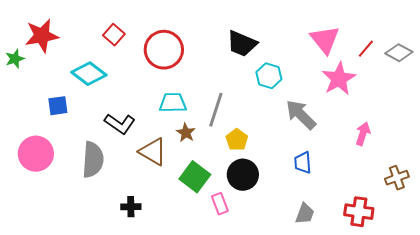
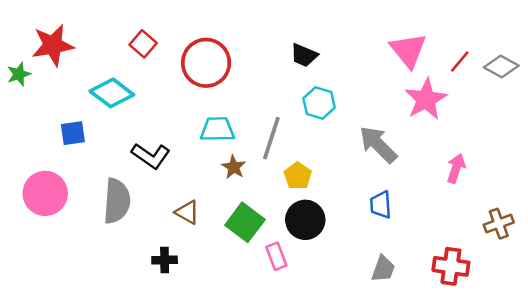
black trapezoid: (242, 44) -> (304, 55), size x0.7
cyan hexagon: (269, 76) -> (319, 103), moved
brown triangle: (153, 152) -> (187, 212), moved, size x0.7

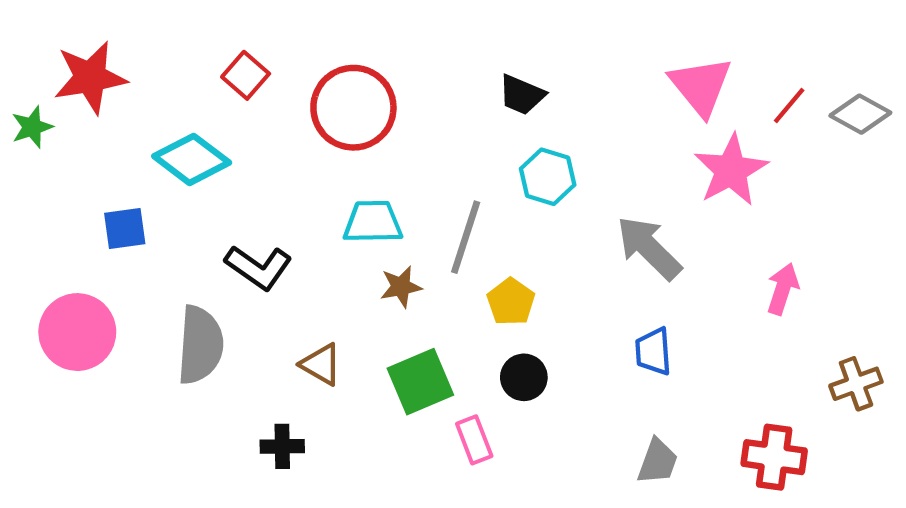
brown star: (234, 167) -> (401, 287), turned 30
black circle: (305, 220) -> (524, 377), size x0.7
green square: (245, 222) -> (420, 382), turned 30

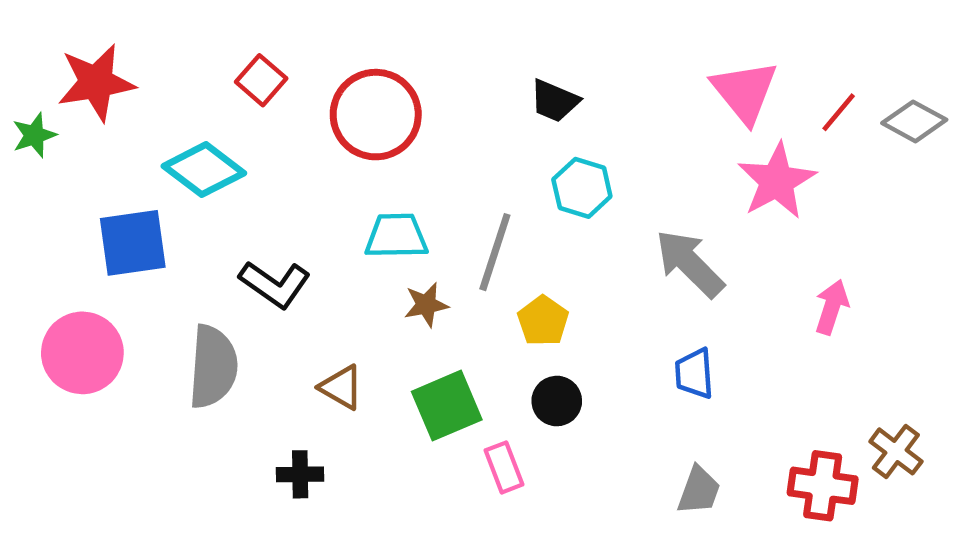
blue square: (125, 228) -> (133, 243), size x1.5
brown cross: (856, 384) -> (896, 451), moved, turned -33

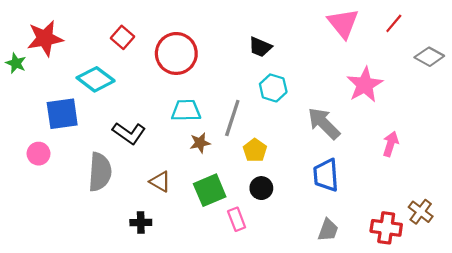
pink triangle: (745, 92) -> (343, 23), moved
red line: (839, 112) -> (394, 23), moved
green star: (34, 135) -> (16, 63), turned -30
pink circle: (82, 353) -> (39, 154), moved, size x0.6
blue trapezoid: (694, 374) -> (326, 175), size x1.4

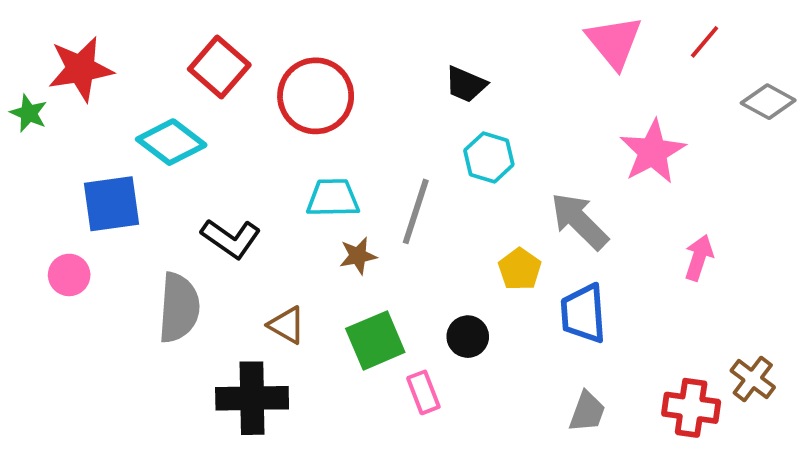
red square: (122, 37) -> (219, 67), size x1.4
yellow pentagon: (255, 150) -> (520, 269), moved
black cross: (141, 222) -> (252, 398), size x1.8

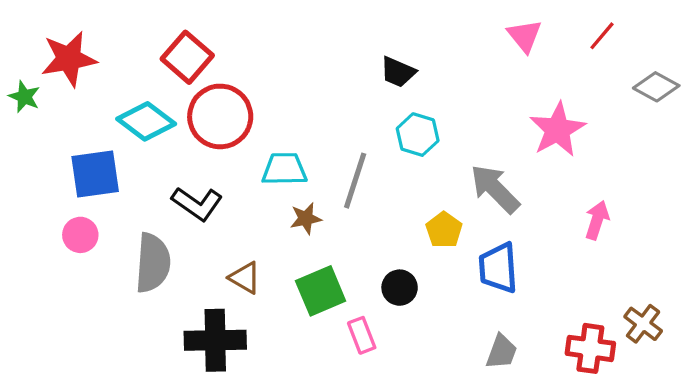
pink triangle: (614, 42) -> (525, 36), size x0.7
red circle: (316, 96) -> (220, 116), moved
pink circle: (69, 275) -> (80, 235), moved

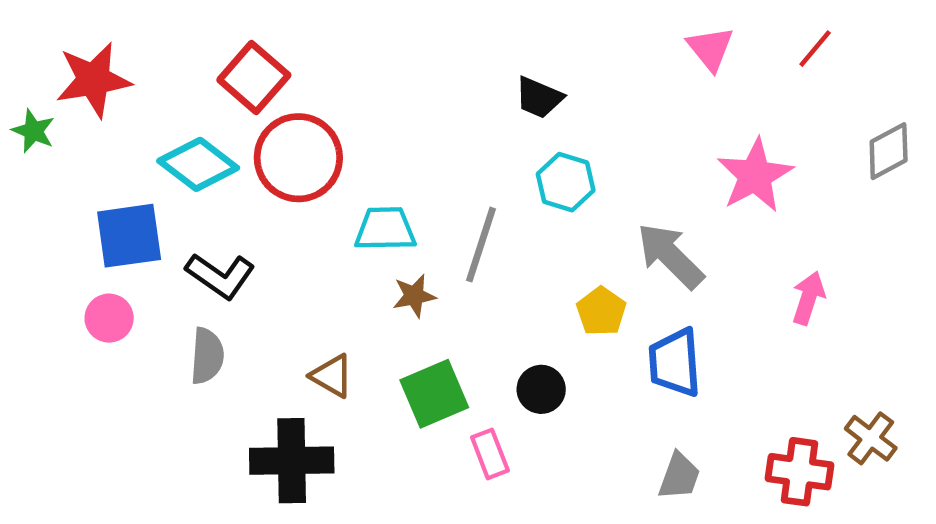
gray diamond: (656, 87) -> (889, 151), moved, turned -57
black L-shape: (197, 204) -> (220, 276), moved
gray semicircle: (153, 263) -> (207, 356), size x0.7

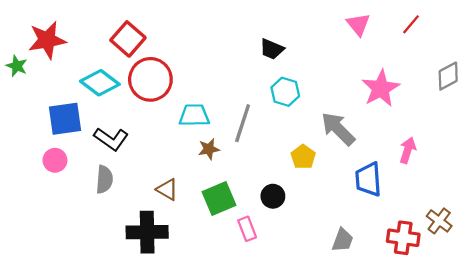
blue trapezoid: (675, 363) -> (368, 179), moved

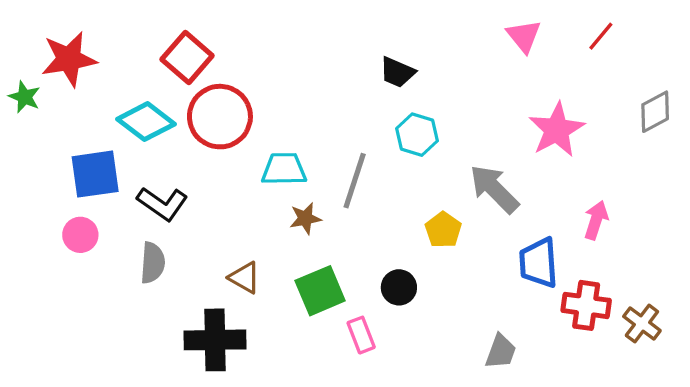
red cross: (403, 238) -> (586, 305), moved

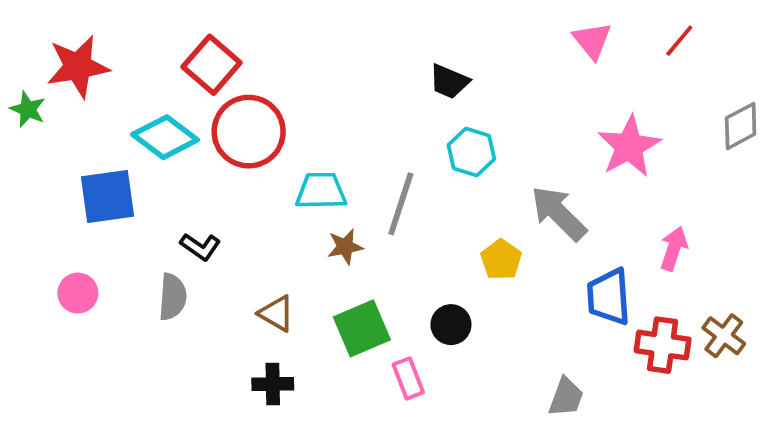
black L-shape: (162, 204) -> (200, 247), moved, size x0.7
pink circle: (80, 235) -> (78, 293), moved
brown cross: (642, 324) -> (724, 336), moved
black cross: (215, 340) -> (273, 384), moved, size x0.6

